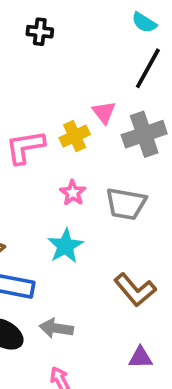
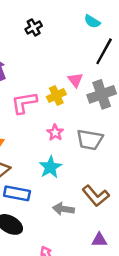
cyan semicircle: (144, 23) -> (92, 21), moved
black cross: (40, 32) -> (34, 27), turned -35
gray arrow: (56, 328) -> (63, 209), moved

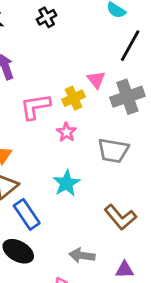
pink star: (55, 133) -> (66, 132), moved
blue rectangle: (17, 193) -> (27, 214), turned 45
gray arrow: (63, 209) -> (82, 256), moved

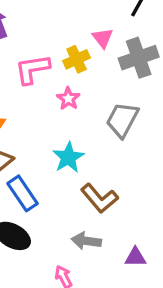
gray trapezoid: (113, 151) -> (122, 120), turned 108
brown L-shape: (120, 217) -> (99, 198), moved

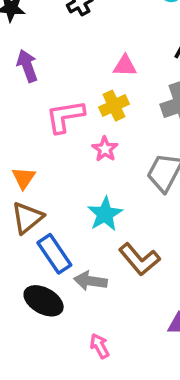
pink triangle: (103, 38) -> (125, 66), moved, turned -50
gray arrow: (86, 241) -> (91, 281), moved

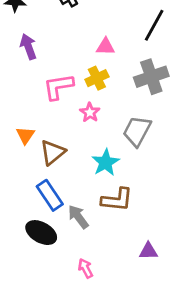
cyan star: (105, 214) -> (106, 162), moved
brown triangle: (27, 218) -> (53, 152), moved
brown L-shape: (139, 259) -> (117, 200), turned -44
gray arrow: (91, 281) -> (78, 217), turned 45

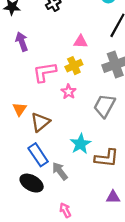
cyan star: (106, 162) -> (80, 144), moved
brown L-shape: (117, 200) -> (107, 158), moved

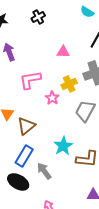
yellow cross: (74, 66) -> (69, 84), moved
blue rectangle: (38, 155) -> (24, 156), turned 65

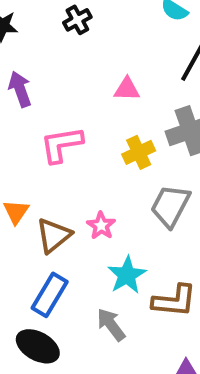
pink star: (52, 98) -> (101, 226), moved
gray arrow: (44, 171) -> (111, 325), moved

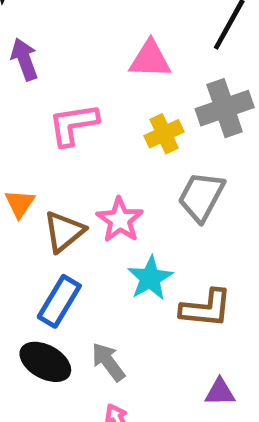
pink triangle: (127, 89) -> (150, 59), size x1.4
pink star: (101, 226) -> (120, 220), size x1.4
gray arrow: (111, 325) -> (108, 362), moved

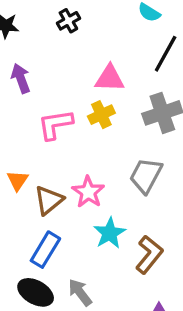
yellow cross: (164, 134) -> (101, 115), moved
brown L-shape: (206, 308) -> (149, 255), turned -57

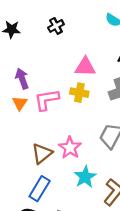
purple arrow: (21, 78) -> (22, 79), moved
yellow cross: (101, 115) -> (79, 93), turned 36
orange triangle: (17, 180) -> (20, 103), moved

